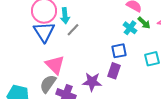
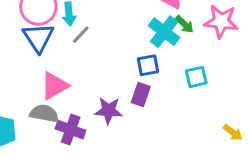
cyan cross: (130, 28) -> (164, 32), size x1.5
pink triangle: (55, 65) -> (54, 86), turned 45
gray semicircle: (48, 84) -> (44, 113), turned 66

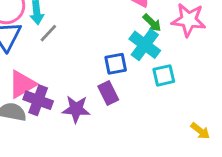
cyan cross: (164, 32) -> (145, 45), moved
purple rectangle: (141, 94) -> (108, 93), turned -45
purple cross: (71, 130) -> (38, 100), moved

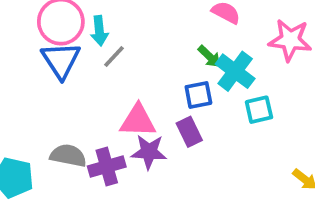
green arrow: (152, 23) -> (209, 56), moved
pink triangle: (22, 84) -> (138, 121), moved, turned 32
purple cross: (38, 100) -> (107, 167), moved, turned -36

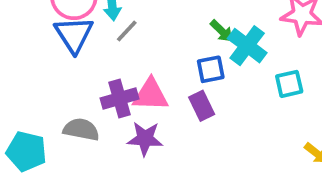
cyan square: (259, 110) -> (289, 84), moved
purple star: (149, 152) -> (145, 139), moved
purple cross: (107, 167) -> (119, 98), moved

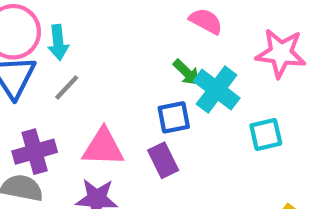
gray line: (127, 31) -> (67, 87), moved
purple cross: (119, 98) -> (35, 152), moved

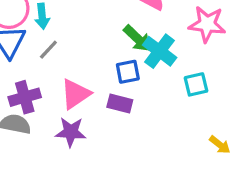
green arrow: (187, 72) -> (137, 38), size x1.4
pink triangle: (103, 147) -> (75, 94), turned -36
purple rectangle: (163, 160) -> (120, 103), turned -50

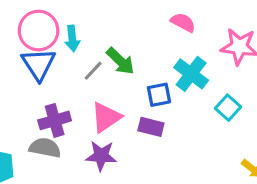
green arrow: (137, 38) -> (120, 61), moved
gray line: (48, 50) -> (93, 71), moved
cyan square: (196, 84) -> (228, 108), turned -35

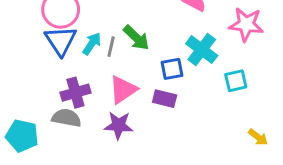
cyan arrow: (72, 39) -> (92, 44), moved, turned -140
gray line: (93, 71) -> (111, 47), turned -30
cyan square: (228, 108) -> (236, 81), turned 35

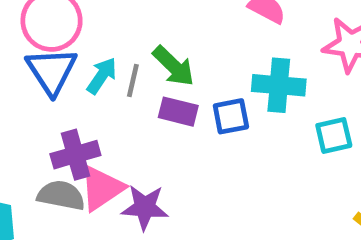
cyan cross: (202, 50) -> (279, 85), turned -32
pink triangle: (123, 90) -> (102, 188), moved
purple rectangle: (165, 99) -> (178, 112), moved

